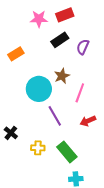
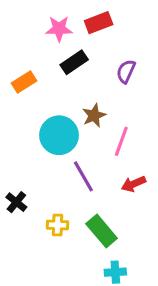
black rectangle: (60, 40) -> (74, 62), moved

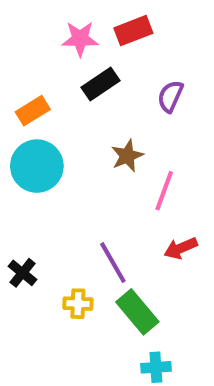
cyan circle: (59, 135) -> (37, 166), moved
purple line: (83, 176) -> (113, 263), moved

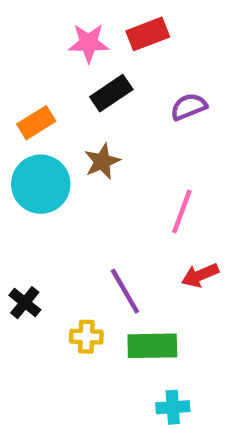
purple semicircle: (170, 96) -> (189, 107), turned 44
brown star: (127, 156) -> (102, 161), moved
green rectangle: (137, 312) -> (152, 346), turned -51

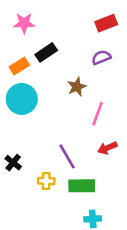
red rectangle: (148, 34) -> (106, 23), moved
pink star: (89, 43) -> (24, 23), moved
black rectangle: (111, 93) -> (46, 52), moved
brown star: (102, 161) -> (77, 87), moved

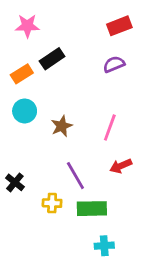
brown star: (77, 87) -> (62, 126), moved
cyan circle: (22, 99) -> (25, 111), size x0.7

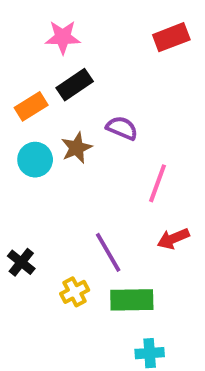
pink star: (27, 26) -> (63, 37), moved
purple semicircle: (114, 64) -> (122, 128), moved, turned 45
brown star: (62, 126) -> (77, 148), moved
yellow cross: (52, 203) -> (75, 292), turned -30

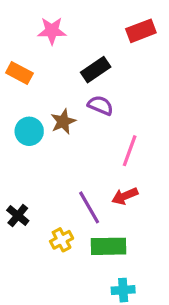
black rectangle: (75, 85) -> (96, 70), moved
orange rectangle: (31, 106) -> (19, 73), moved, turned 60
red arrow: (173, 239) -> (125, 196), moved

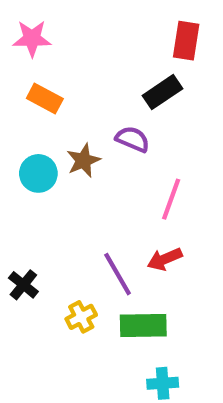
pink star: (52, 31) -> (32, 39), moved
red rectangle: (141, 31) -> (186, 41), turned -60
black rectangle: (96, 70) -> (163, 92), moved
orange rectangle: (19, 73) -> (45, 98), moved

